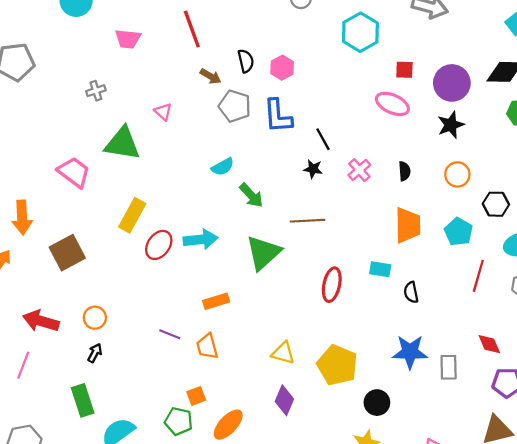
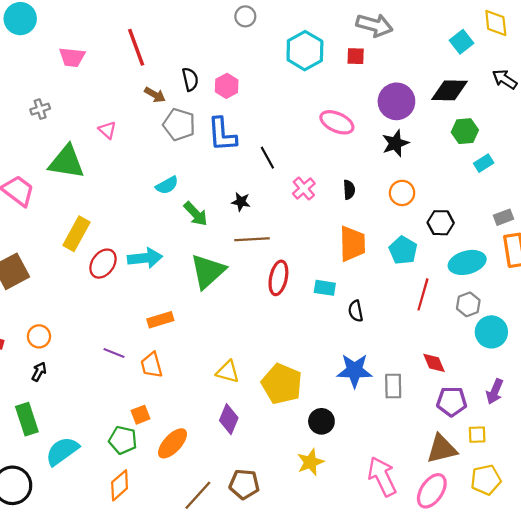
red square: (404, 70) -> (356, 56), moved
black star: (313, 169) -> (241, 202), moved
red ellipse: (332, 285) -> (278, 278), moved

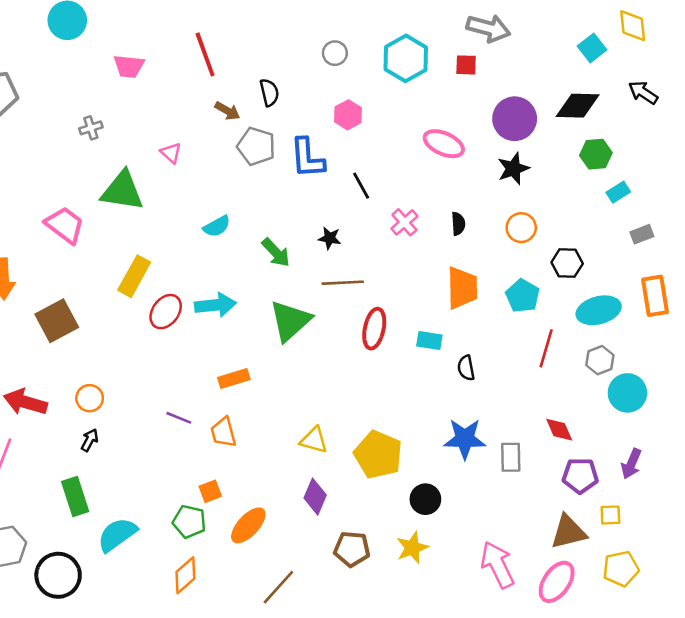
gray circle: (245, 16) -> (335, 53), moved
pink hexagon: (227, 86) -> (348, 115), moved
cyan semicircle: (167, 185) -> (217, 226), moved
gray rectangle: (504, 217) -> (642, 234), moved
brown pentagon: (244, 484) -> (352, 549), moved

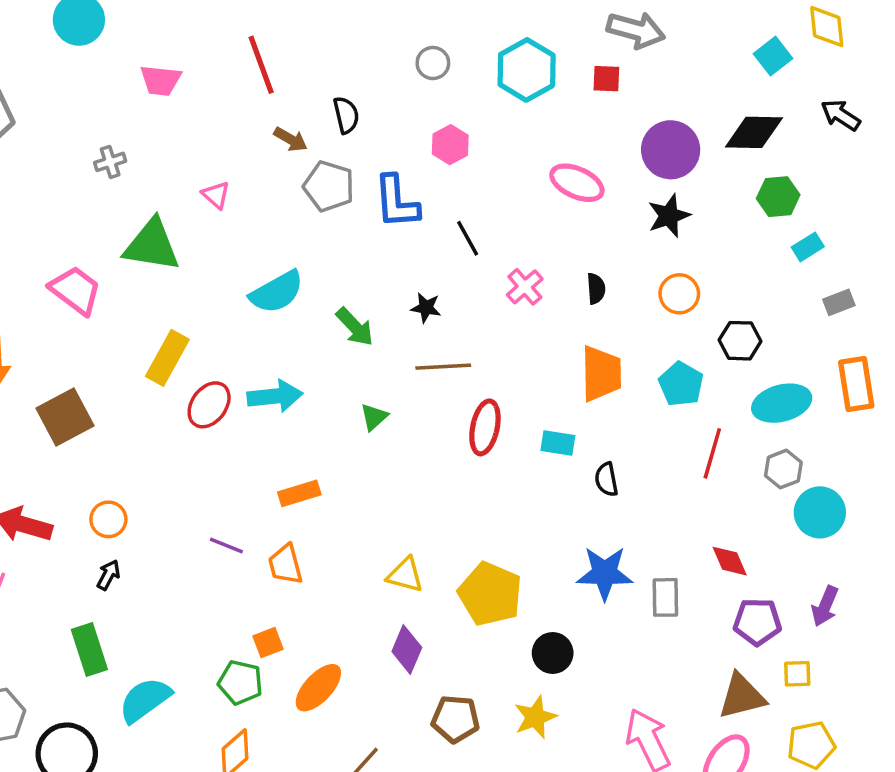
cyan semicircle: (217, 226) -> (277, 292), size x1.5
green triangle: (290, 321) -> (374, 417), size x0.5

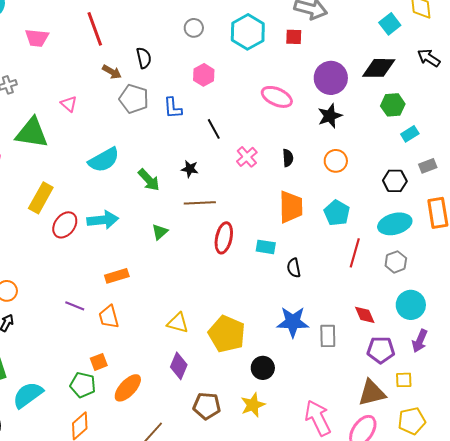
blue L-shape: (396, 202) -> (173, 108), size x0.7
black hexagon: (740, 341) -> (395, 181), moved
cyan circle: (820, 512) -> (411, 305), moved

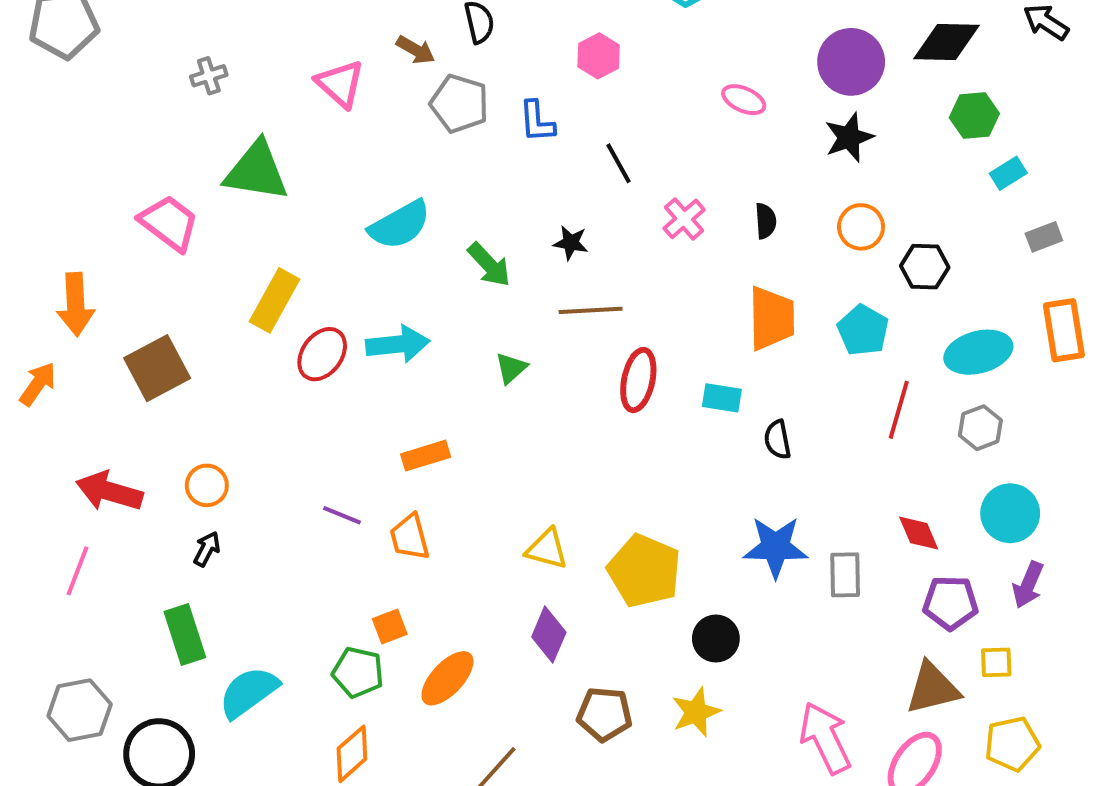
pink ellipse: (277, 97) -> (744, 100), size x0.7
pink triangle: (69, 104) -> (340, 84), moved, size x1.5
black hexagon: (395, 181) -> (925, 267), moved

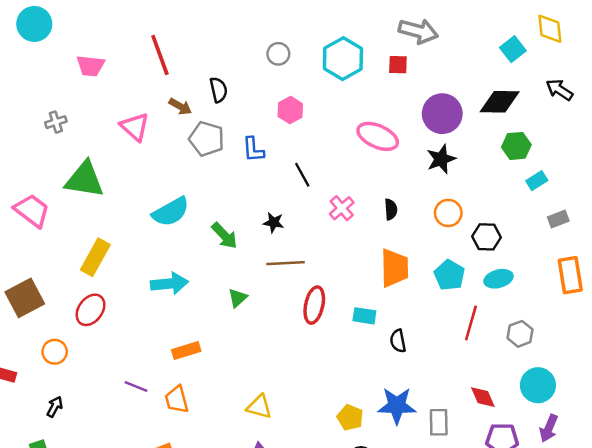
pink ellipse: (744, 100) -> (378, 136), size x1.6
cyan ellipse: (978, 352) -> (498, 279), moved, size x0.7
red ellipse: (322, 354) -> (91, 310), moved
orange circle: (207, 485) -> (55, 352), moved
yellow pentagon: (644, 571) -> (350, 418), moved, size x0.6

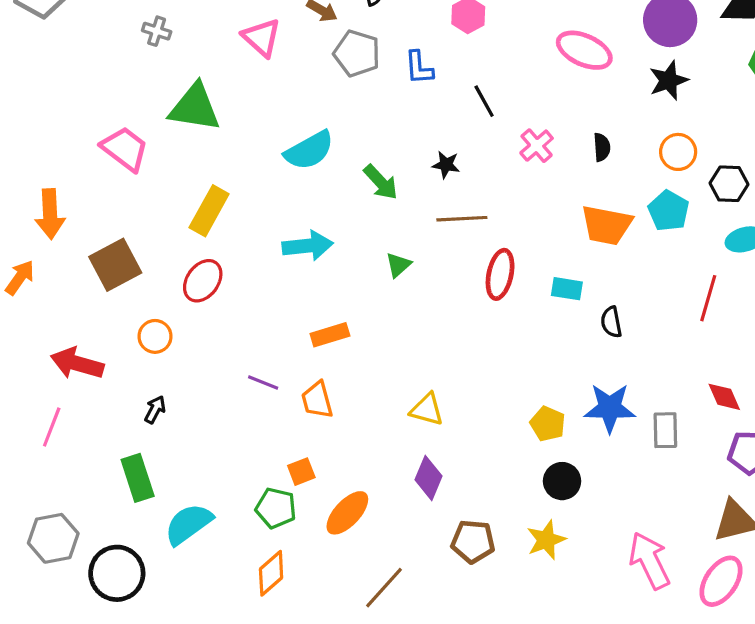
gray cross: (56, 122) -> (157, 31), turned 36
orange trapezoid: (394, 268) -> (607, 225), turned 102
cyan pentagon: (449, 275) -> (669, 211), moved

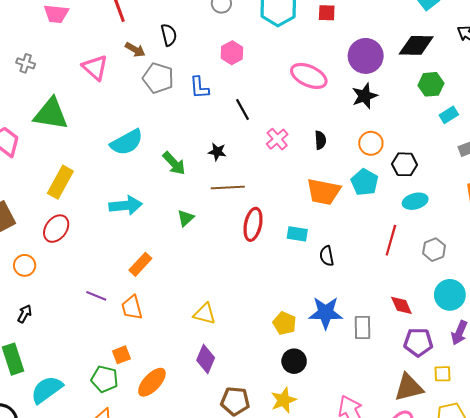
orange rectangle: (330, 335) -> (140, 264), turned -30

